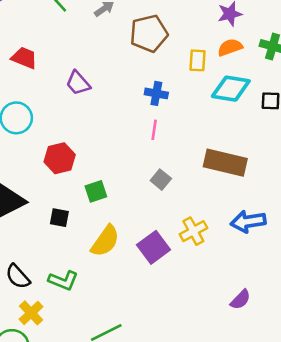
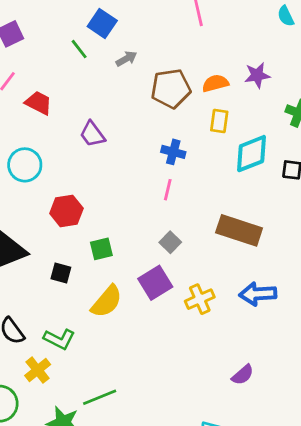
orange semicircle: (230, 47) -> (215, 83), moved
cyan diamond: (231, 89) -> (252, 154), turned -36
purple square: (153, 247) -> (155, 283), moved
yellow cross: (31, 313) -> (38, 370), moved

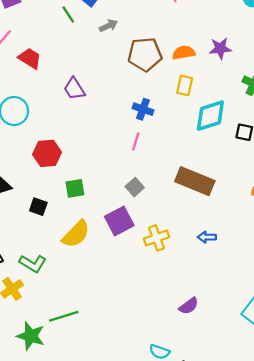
blue arrow: (258, 294) -> (207, 237), size x0.6

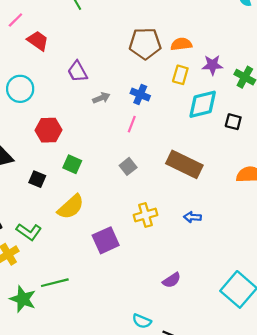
gray arrow: (108, 26) -> (101, 98), moved
purple star: (220, 48) -> (212, 65), moved
green square: (75, 188) -> (72, 164), turned 30
purple square: (119, 221) -> (106, 240), moved

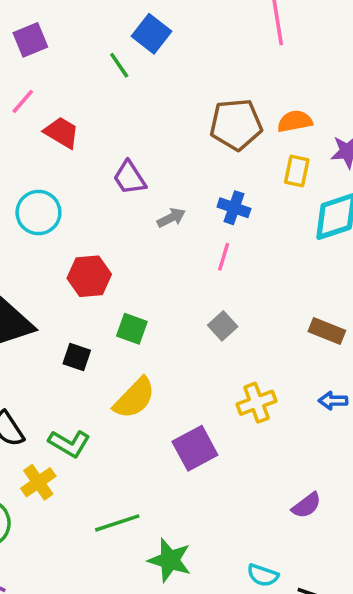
brown rectangle: (184, 164) -> (327, 331), moved, size x0.6
green star: (23, 299) -> (170, 560), moved

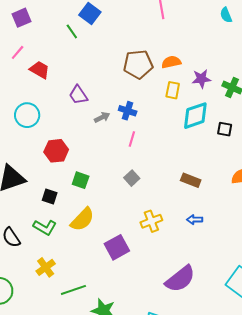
blue cross: (234, 208) -> (128, 111), moved
green L-shape: (69, 443) -> (45, 227), moved
yellow cross: (38, 482) -> (46, 267), moved
purple semicircle: (306, 505) -> (180, 279), size x1.8

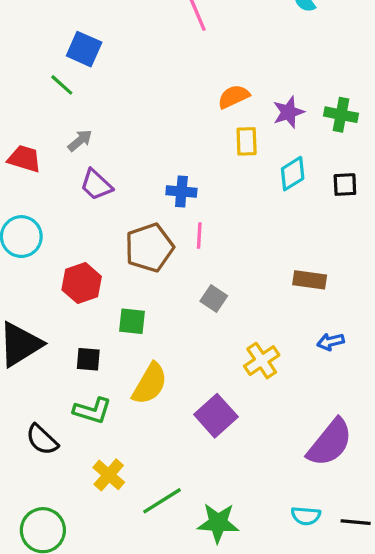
brown pentagon: (138, 64) -> (149, 248), moved
cyan diamond: (195, 116) -> (293, 174), size x0.7
gray arrow: (102, 117) -> (80, 141), moved

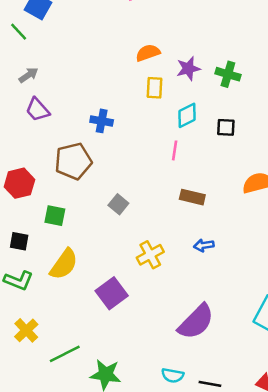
pink line: (199, 235) -> (175, 150), moved

